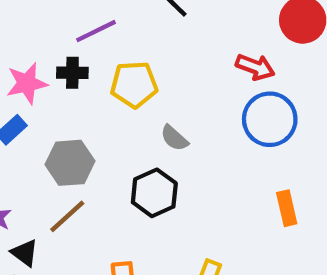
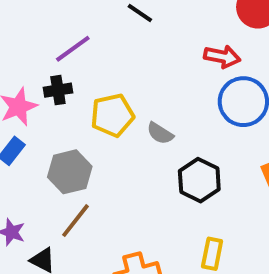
yellow pentagon: (134, 84) -> (112, 115), moved
black hexagon: (154, 193) -> (199, 180), moved

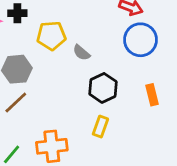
yellow rectangle: (212, 254) -> (100, 127), moved

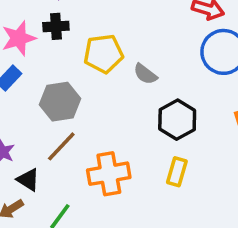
orange cross: (52, 146) -> (109, 174), moved

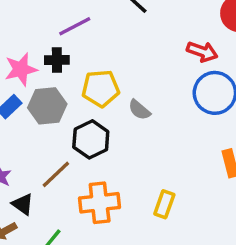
gray hexagon: (60, 102) -> (47, 106), moved
black hexagon: (177, 120) -> (91, 139), moved

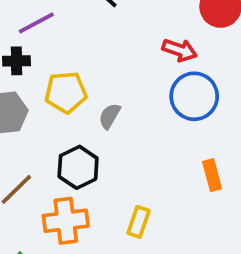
gray semicircle: (139, 110) -> (110, 116), turned 80
black hexagon: (91, 139) -> (78, 167), moved

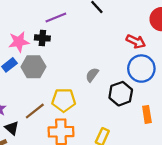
yellow pentagon: (66, 92) -> (64, 100), moved
black hexagon: (78, 167) -> (121, 94), moved

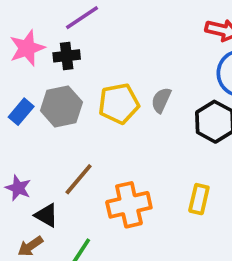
pink star: (19, 42) -> (27, 48), moved
yellow pentagon: (64, 100) -> (119, 104), moved

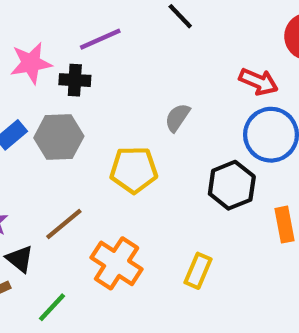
gray semicircle: (161, 100) -> (177, 118), moved
yellow pentagon: (119, 104) -> (134, 170), moved
orange cross: (129, 205) -> (117, 263), turned 36

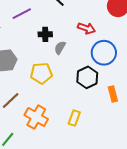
black cross: (75, 80) -> (45, 34), moved
red arrow: (259, 82) -> (86, 28), moved

